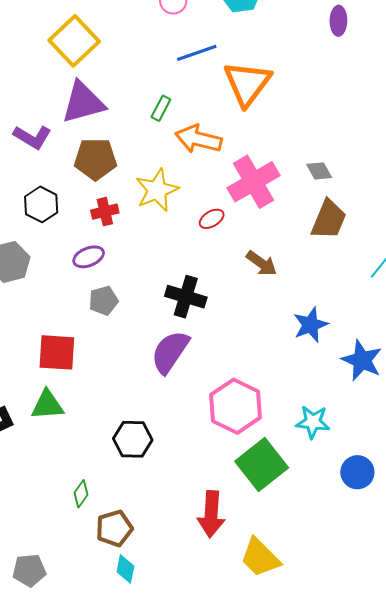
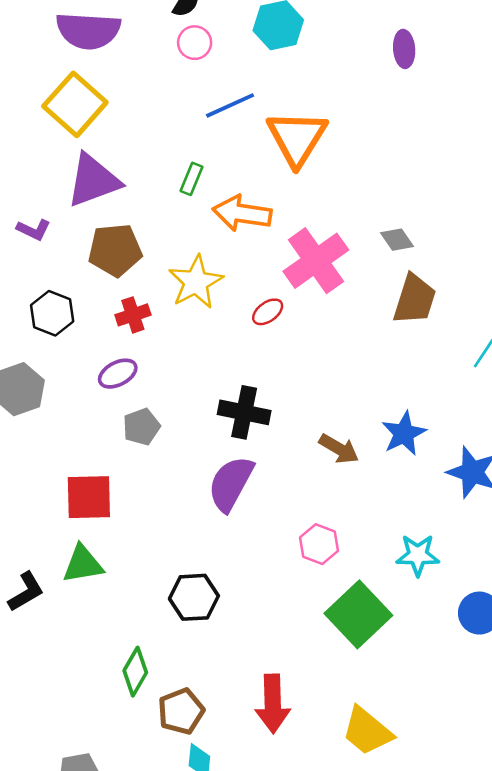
purple L-shape: (32, 137) -> (34, 230), size x0.7
brown arrow: (261, 263) -> (339, 449), moved
pink hexagon: (235, 406) -> (319, 544), size x0.6
green diamond: (81, 494) -> (135, 672), size x1.4
red arrow: (211, 514) -> (273, 704), moved

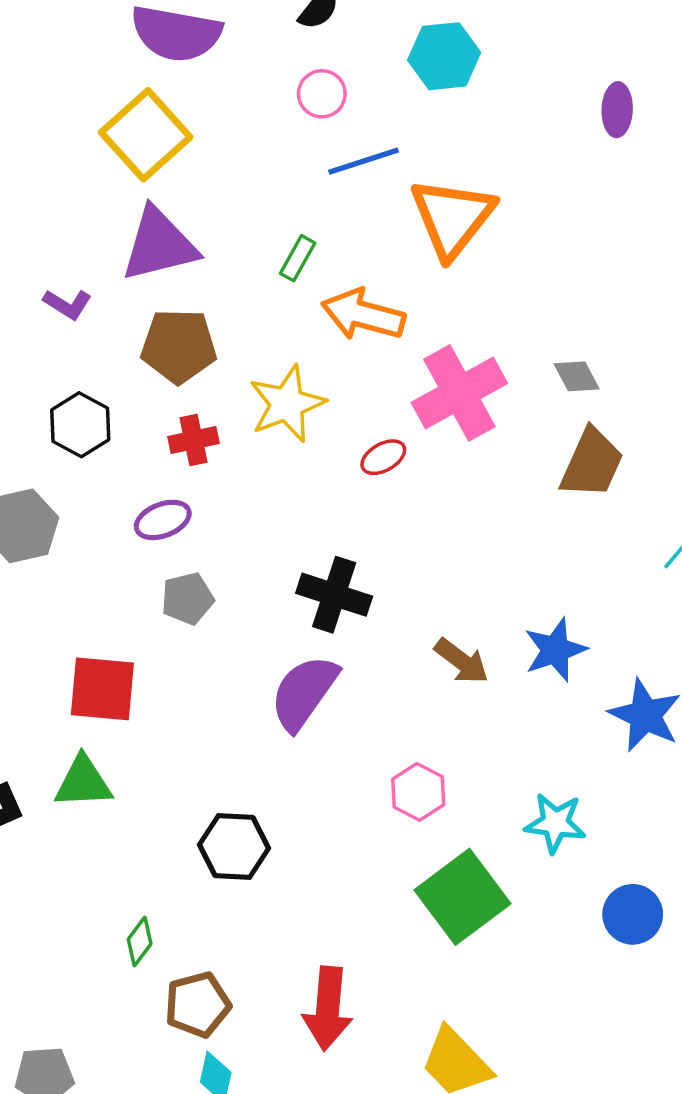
pink circle: (195, 43) -> (322, 94), moved
green diamond: (135, 672) -> (140, 942), size x0.7

